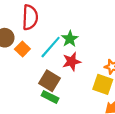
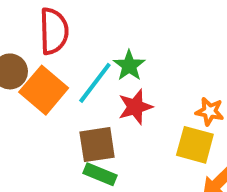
orange square: (22, 49) -> (44, 90), size x1.6
brown square: (49, 81) -> (97, 145), turned -36

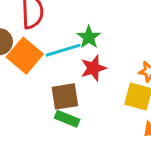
cyan line: (95, 83) -> (63, 50), turned 36

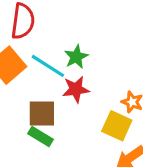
cyan line: (63, 50) -> (48, 66), turned 40

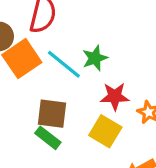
red star: (76, 89) -> (115, 96), moved
yellow square: (117, 126) -> (105, 131), moved

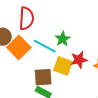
yellow square: (105, 131) -> (63, 66), moved

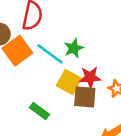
brown square: (43, 77) -> (85, 97), moved

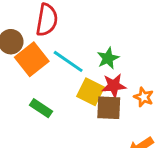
green star: (74, 48) -> (108, 58), moved
green rectangle: (40, 111) -> (41, 108), moved

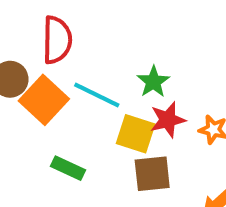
brown square: (109, 108) -> (152, 174), moved

